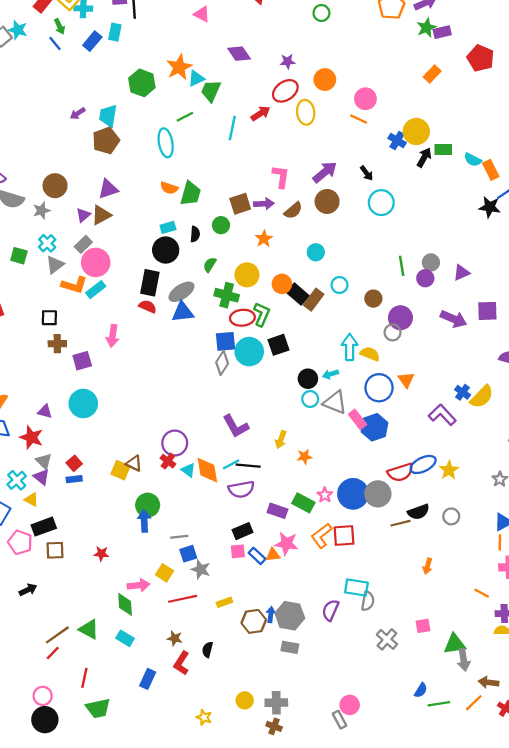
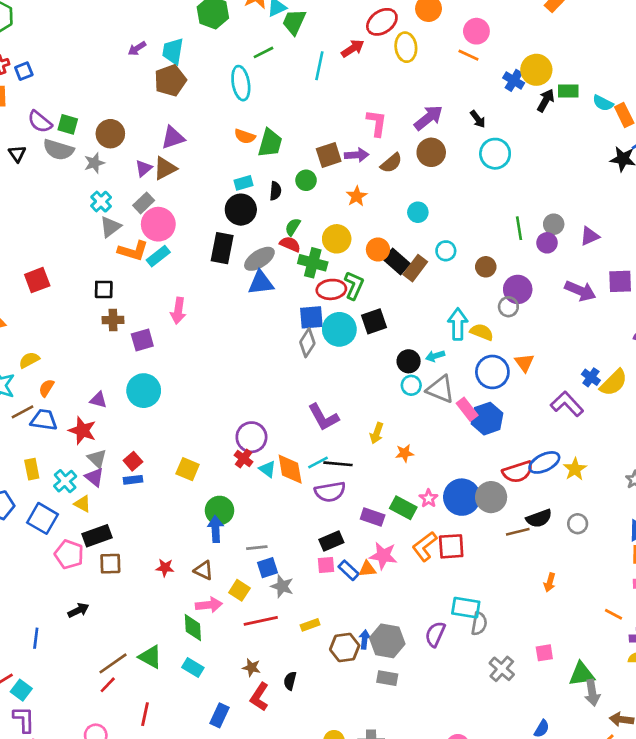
green square: (19, 256) -> (68, 124), moved
red semicircle: (148, 306) -> (290, 244), moved
brown triangle: (134, 463) -> (204, 570), moved

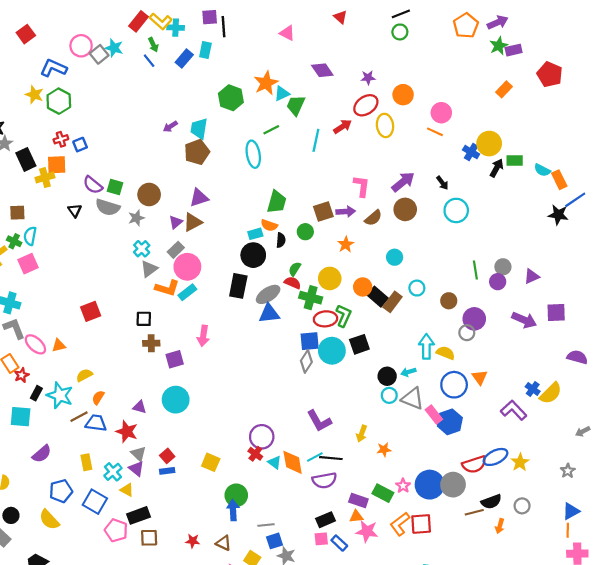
orange semicircle: (245, 136) -> (269, 225), moved
orange triangle: (367, 569) -> (356, 516), moved
orange arrow: (550, 582) -> (500, 526), moved

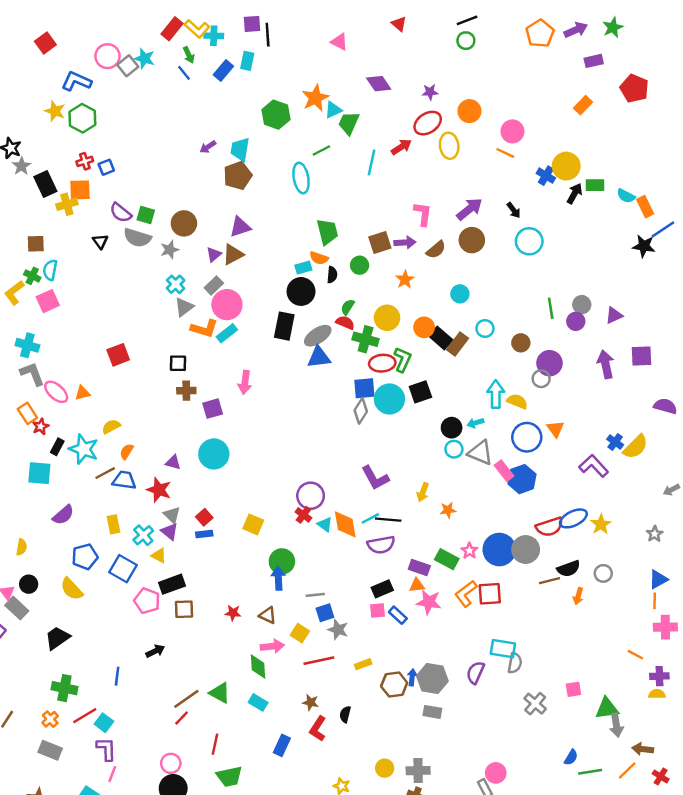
green star: (499, 46) -> (613, 27), moved
green trapezoid: (277, 202) -> (327, 232), turned -30
purple arrow: (524, 320) -> (606, 364), turned -125

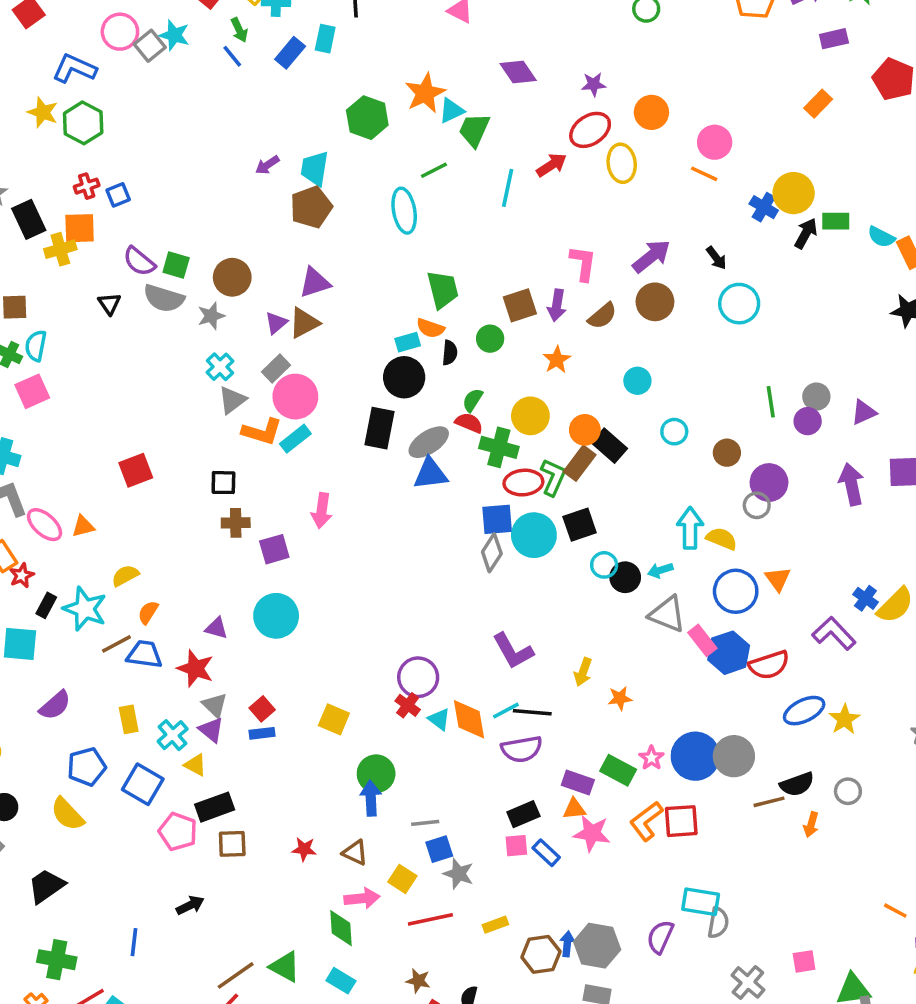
purple arrow: (405, 243) -> (557, 305), turned 102
brown rectangle: (458, 344) -> (580, 463), moved
cyan circle: (454, 449) -> (604, 565), moved
red semicircle: (549, 527) -> (769, 665), moved

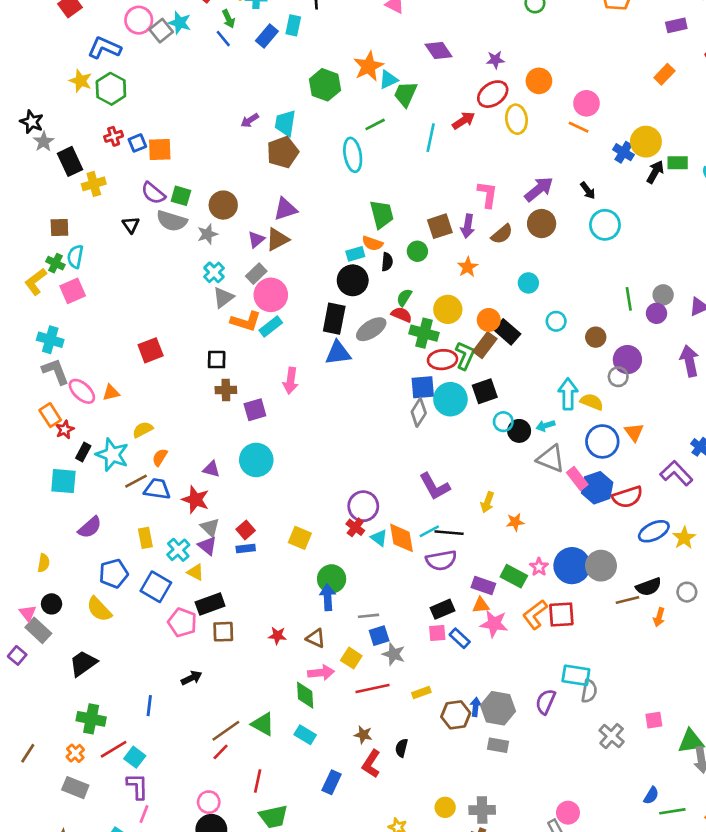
orange square: (80, 228) -> (160, 150), moved
blue triangle: (430, 474) -> (338, 353), moved

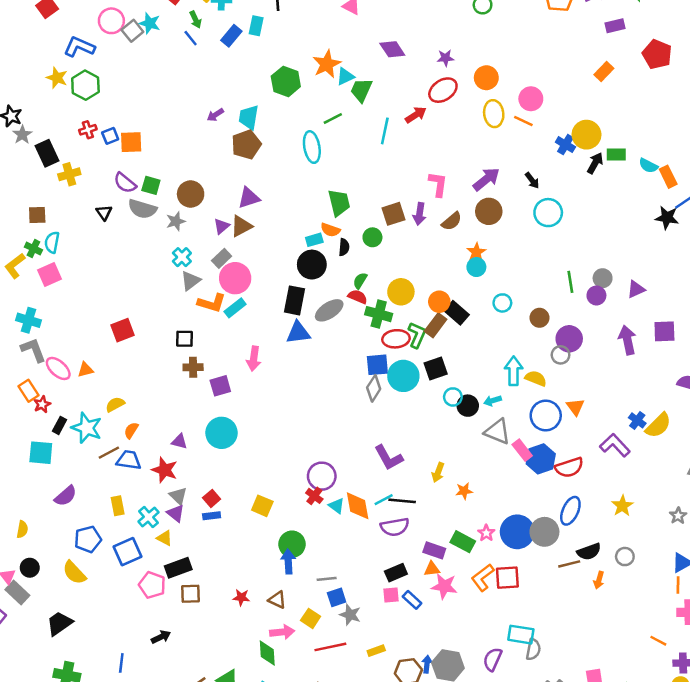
yellow ellipse: (516, 119) -> (494, 114), moved
orange star: (468, 267) -> (476, 252), moved
blue ellipse: (654, 531) -> (570, 511), moved, turned -40
blue square: (156, 587) -> (127, 552), turned 36

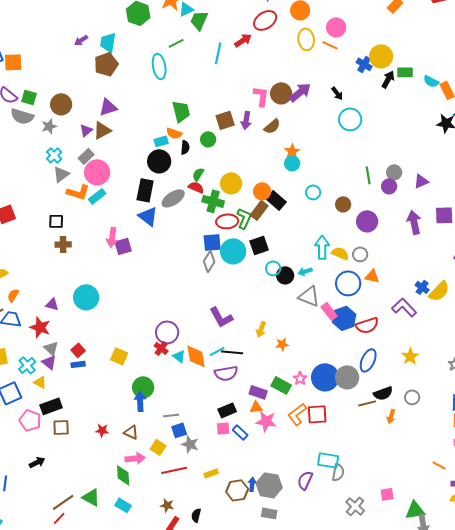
brown circle: (489, 211) -> (281, 93), moved
blue triangle: (298, 333) -> (148, 216), turned 45
gray circle: (561, 355) -> (360, 254), moved
purple square: (220, 386) -> (123, 246), moved
orange triangle: (575, 407) -> (372, 276), turned -42

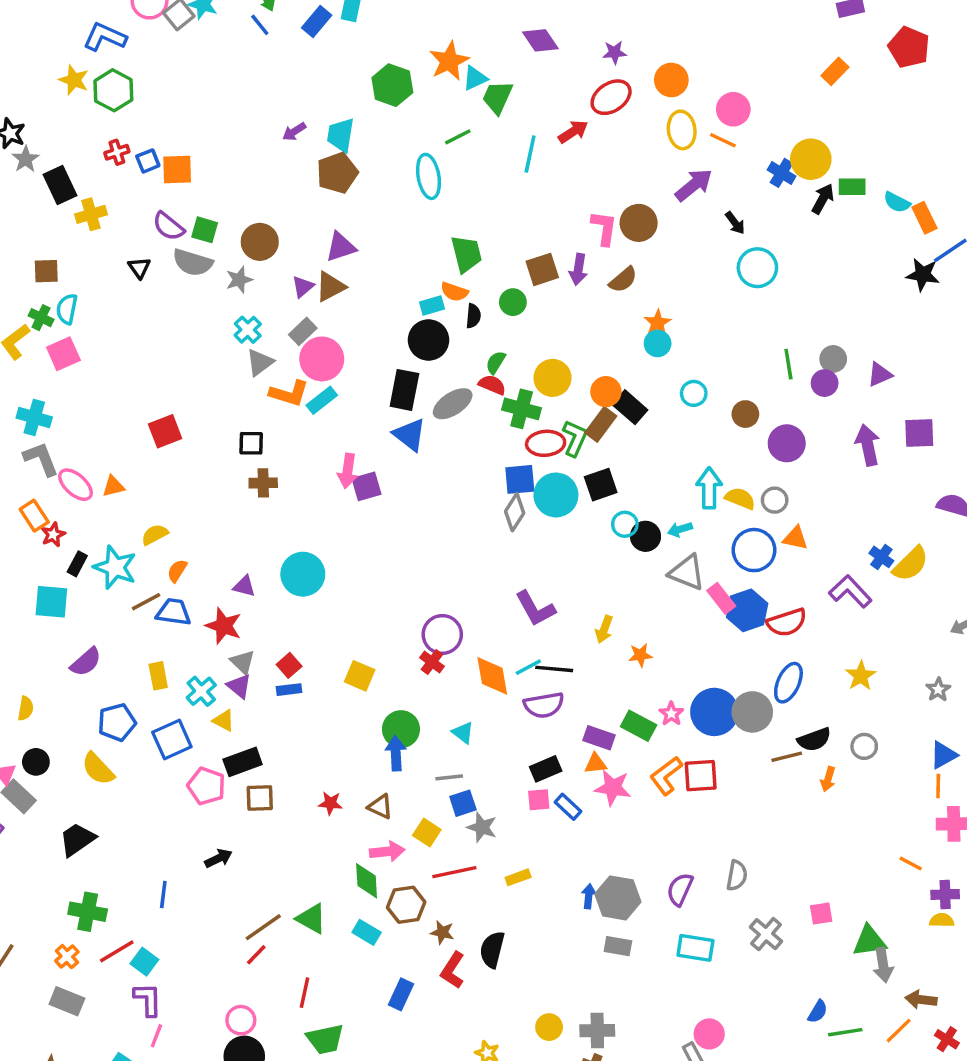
purple arrow: (300, 92) -> (694, 185), moved
cyan triangle: (179, 356) -> (463, 733), moved
cyan rectangle: (328, 460) -> (695, 948), moved
brown hexagon: (237, 490) -> (406, 905), moved
black semicircle: (196, 515) -> (492, 950), size x1.5

